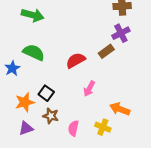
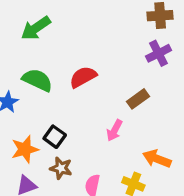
green arrow: (33, 15) -> (36, 28), turned 130
brown rectangle: (106, 51) -> (138, 99), moved
red semicircle: (76, 60) -> (83, 77), moved

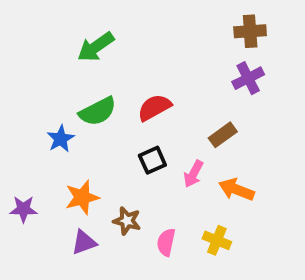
green semicircle: (37, 80) -> (98, 111), turned 128
black square: (55, 137) -> (152, 160), moved, turned 30
orange arrow: (157, 159) -> (236, 190), moved

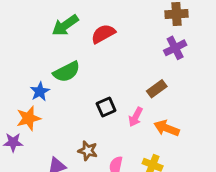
red semicircle: (154, 107) -> (103, 34), moved
orange star: (82, 197) -> (29, 118), moved

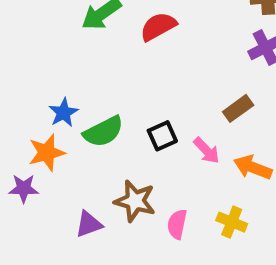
green semicircle: (67, 72) -> (103, 132), moved
pink arrow: (136, 117) -> (206, 151), turned -72
brown star: (88, 151) -> (135, 201), size x1.4

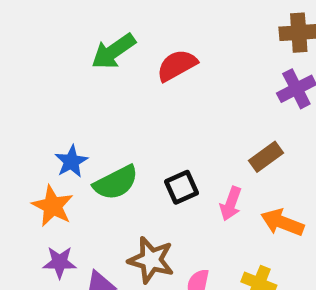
pink arrow: (206, 151) -> (231, 204), turned 64
orange star: (47, 153) -> (53, 206), turned -30
purple star: (24, 188) -> (60, 262), moved

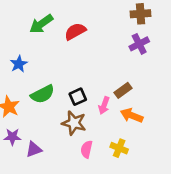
brown rectangle: (266, 157) -> (123, 90), moved
blue star: (71, 161) -> (19, 64), moved
brown star: (151, 260) -> (74, 123), moved

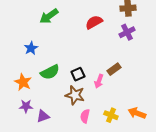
red semicircle: (75, 31) -> (94, 22), moved
orange arrow: (132, 115) -> (137, 113), moved

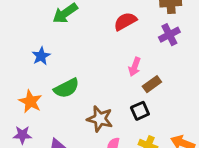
black square: (78, 74) -> (140, 111), moved
pink arrow: (99, 81) -> (135, 67), moved
purple star: (26, 106) -> (22, 135), moved

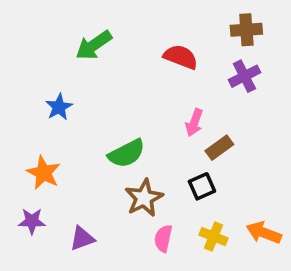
red semicircle: (125, 21) -> (181, 57), turned 50
green semicircle: (66, 88) -> (127, 153), moved
brown star: (100, 119) -> (144, 198), turned 30

